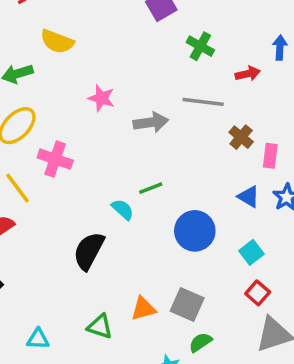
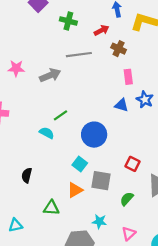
brown cross: (241, 137) -> (119, 49), moved
black semicircle: (89, 251) -> (27, 175), moved, size x0.6
cyan square: (251, 252) -> (80, 164), moved
red square: (258, 293) -> (132, 164), moved
green semicircle: (200, 342) -> (127, 199), moved

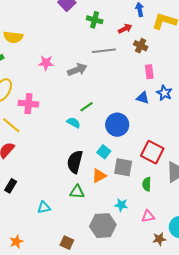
red square: (132, 164) -> (152, 152), size x1.6
black semicircle: (27, 175) -> (75, 162), moved, size x1.6
green semicircle: (127, 199) -> (147, 184), turned -40
pink triangle: (129, 234) -> (148, 216), turned 32

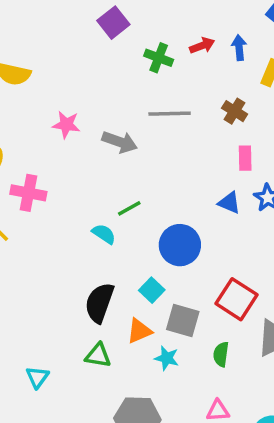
red arrow: (125, 29) -> (202, 46), moved
gray arrow: (77, 70) -> (120, 142), turned 36
cyan star: (121, 205) -> (167, 358), moved
cyan triangle: (44, 208) -> (37, 377), turned -48

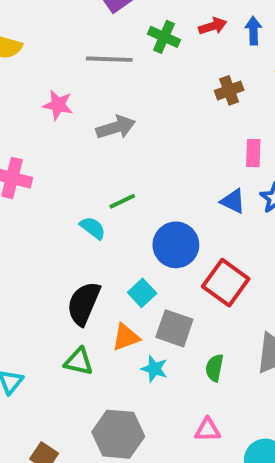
brown cross: (235, 111) -> (229, 90), moved, turned 35
gray line: (170, 114) -> (109, 59), moved
gray arrow: (120, 142) -> (116, 127), turned -40
red square: (236, 299) -> (226, 283), moved

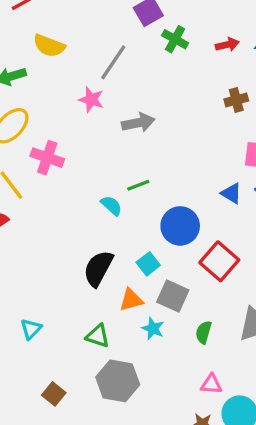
green cross: (164, 37) -> (175, 39), moved
gray line: (109, 59) -> (113, 62), moved, turned -63
green triangle: (79, 362) -> (98, 336), moved
pink triangle: (208, 430) -> (211, 384), moved

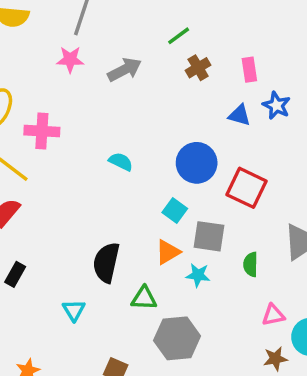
brown cross: (236, 100) -> (198, 68), moved
green line: (138, 185) -> (179, 36), moved
black semicircle: (98, 268) -> (106, 262), moved

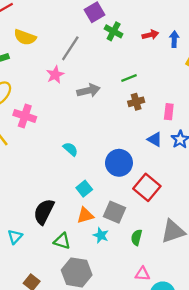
pink star: (70, 59) -> (55, 75), turned 30
cyan square: (175, 210) -> (84, 189), moved

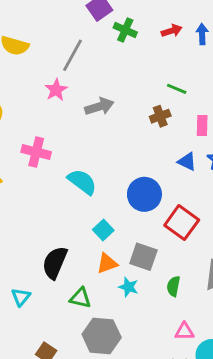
green line: (129, 78) -> (177, 89), moved, turned 49
pink cross: (25, 116) -> (36, 152), moved
cyan semicircle: (70, 149) -> (82, 182), size x1.5

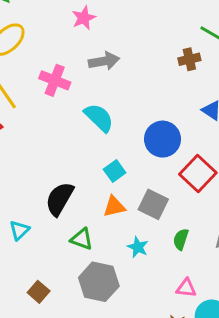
gray arrow: (99, 107) -> (104, 61), moved
cyan star: (128, 287) -> (138, 247), moved

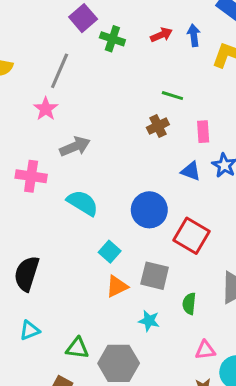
black semicircle: (60, 199) -> (27, 274), moved
cyan triangle: (19, 230) -> (30, 330), turned 35
green triangle: (82, 239) -> (77, 348), moved

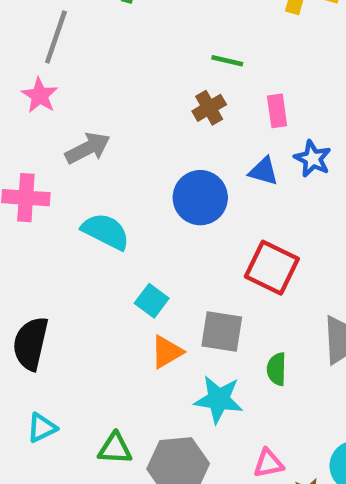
blue circle: (149, 210) -> (200, 198), moved
cyan star: (149, 321) -> (219, 399), size x1.5
pink triangle: (205, 350) -> (268, 463), moved

